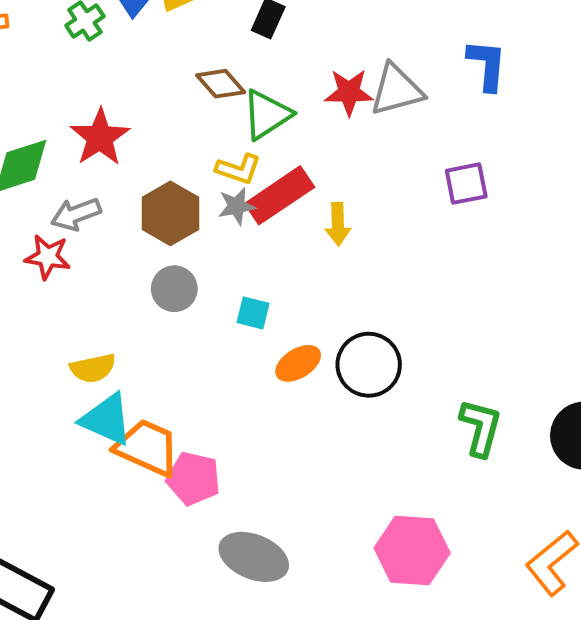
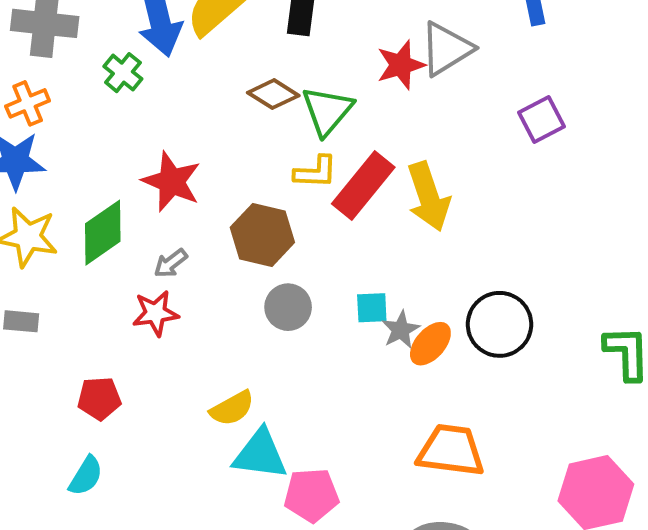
gray star: (237, 206) -> (401, 330), moved
gray arrow: (76, 214) -> (171, 263), size x0.7
yellow arrow: (338, 224) -> (428, 197), size x1.6
orange trapezoid: (147, 448) -> (451, 450), moved
pink pentagon: (193, 479) -> (312, 495), moved

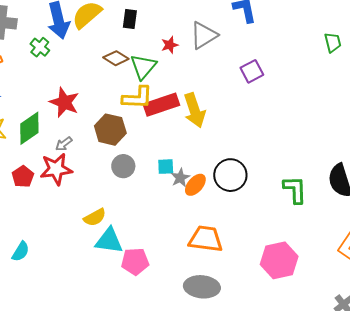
red star: (401, 65) -> (170, 45), moved, size x0.7
yellow L-shape: (316, 172) -> (137, 98), size x1.4
red rectangle: (363, 185) -> (161, 105), turned 32
red star: (155, 313) -> (56, 169), size x1.4
red pentagon: (99, 398) -> (23, 177), moved, turned -30

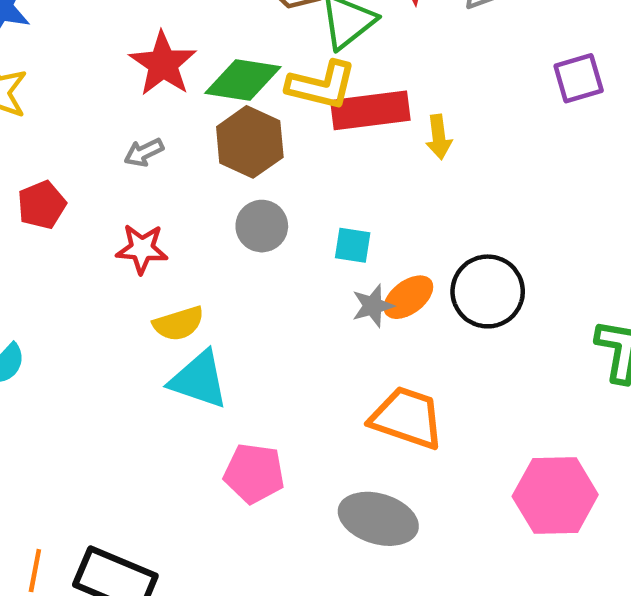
yellow arrow: (195, 110) -> (439, 137), size x0.6
green diamond: (29, 128) -> (243, 80), moved, turned 32
red star: (56, 169) -> (142, 249), moved, size x0.7
gray star: (180, 178) -> (373, 306), moved
pink pentagon: (135, 261) -> (254, 473), moved

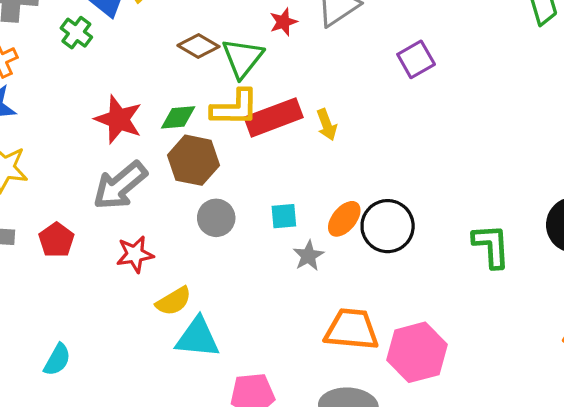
green diamond: (243, 80) -> (178, 117), size x0.7
gray arrow: (144, 152) -> (120, 186), size x2.0
orange ellipse: (408, 297) -> (344, 219), moved
pink hexagon: (555, 496) -> (417, 352), moved

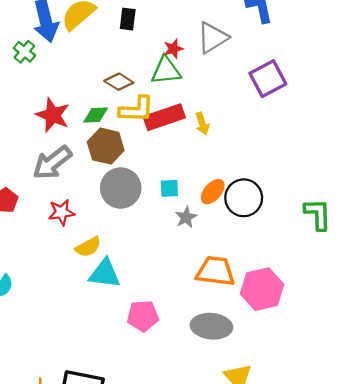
brown diamond: (198, 46) -> (119, 82), moved
green triangle: (243, 58) -> (166, 71), moved, turned 44
purple square: (416, 59) -> (268, 79), size x1.4
gray circle: (216, 218) -> (121, 188), size x1.5

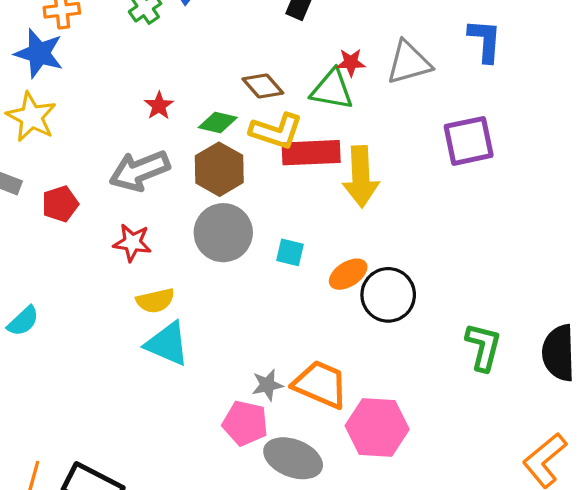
red star: (53, 115) -> (159, 106), size x0.6
yellow arrow: (202, 124) -> (361, 177), size x1.8
gray star: (186, 217) -> (267, 385), moved
pink pentagon: (143, 316) -> (245, 423), moved

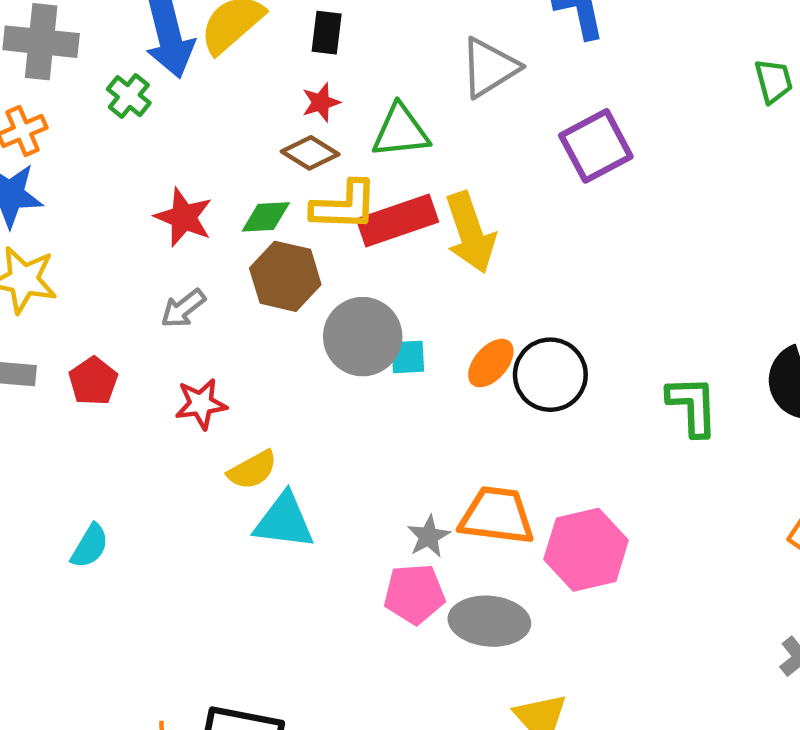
red star: (351, 62) -> (321, 102), moved
red star: (159, 106) -> (184, 217), size x1.5
gray arrow: (139, 171) -> (183, 308), size x0.6
gray circle: (223, 233) -> (363, 337), moved

